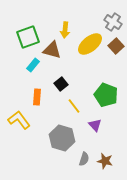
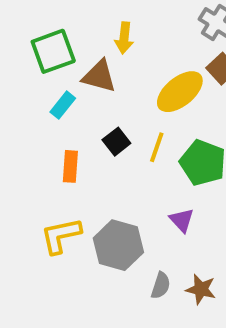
yellow ellipse: (90, 44) -> (180, 92), moved
yellow line: (74, 106) -> (157, 147), moved, turned 56
yellow L-shape: (19, 120) -> (61, 236), moved, turned -65

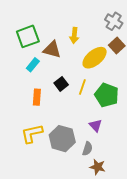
yellow arrow: (124, 38) -> (74, 35), moved
gray semicircle: (161, 285) -> (87, 149), moved
brown star: (201, 289) -> (98, 167), moved

